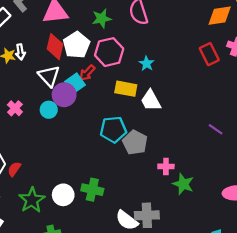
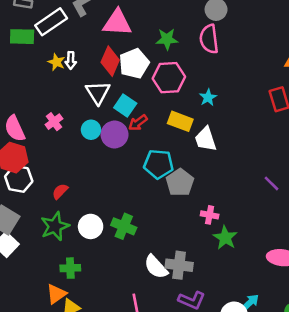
red arrow: (87, 73) -> (138, 123), moved
cyan square: (75, 83) -> (125, 106), turned -30
purple circle: (64, 95) -> (114, 134), moved
red semicircle: (14, 169) -> (60, 191), moved

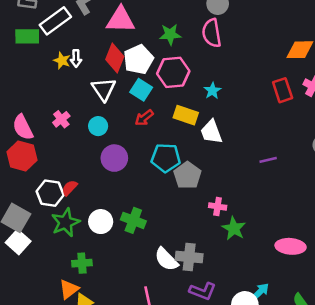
cyan square: (125, 106) -> (141, 90), moved
purple circle: (114, 134) -> (114, 158), moved
white hexagon: (19, 179) -> (50, 193), moved
purple line: (272, 183) -> (268, 160), moved, turned -56

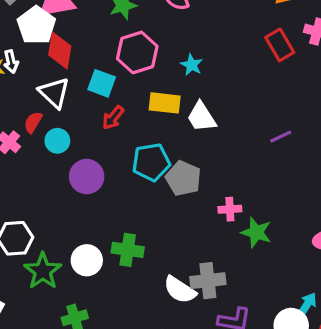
white pentagon: (138, 59) -> (36, 25), moved
red semicircle: (70, 188) -> (33, 122), moved

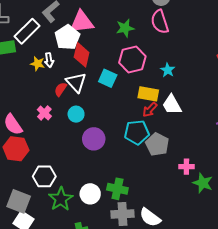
red arrow: (113, 118) -> (150, 110), moved
red semicircle: (33, 122) -> (60, 89), moved
gray cross: (208, 281) -> (122, 214), moved

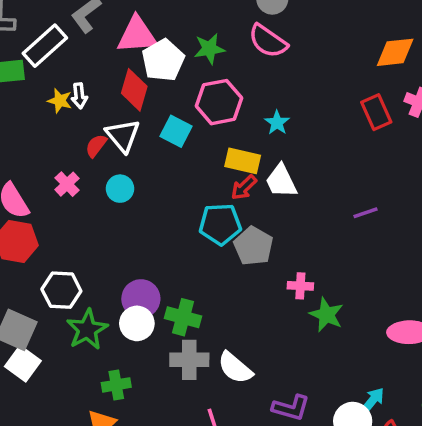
pink semicircle: (160, 22) -> (268, 41), turned -40
white pentagon: (67, 37) -> (163, 60), moved
purple circle: (94, 139) -> (141, 299), moved

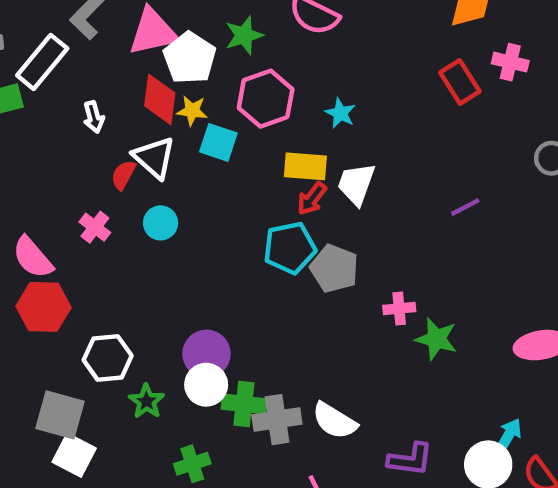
yellow star: (60, 101) -> (192, 111), moved
white trapezoid: (281, 181) -> (356, 184), turned 54
green cross: (183, 317) -> (244, 404), moved
green star: (87, 330) -> (147, 401), size x0.7

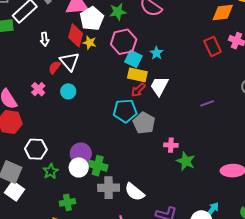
cyan square: (218, 142) -> (133, 59), moved
green cross: (244, 404) -> (98, 166), moved

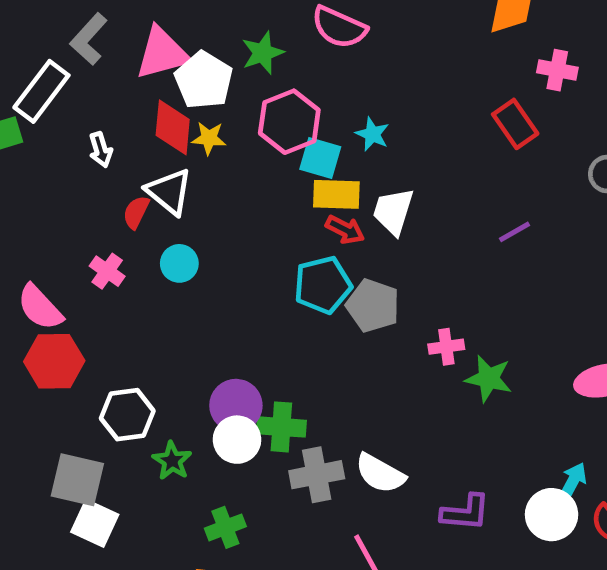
red rectangle: (213, 46) -> (515, 124), moved
red arrow: (138, 90) -> (345, 230), turned -98

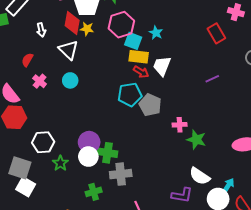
red semicircle: (136, 212) -> (27, 60), moved
white semicircle: (380, 473) -> (200, 176), moved
green cross: (225, 527) -> (94, 192), moved

